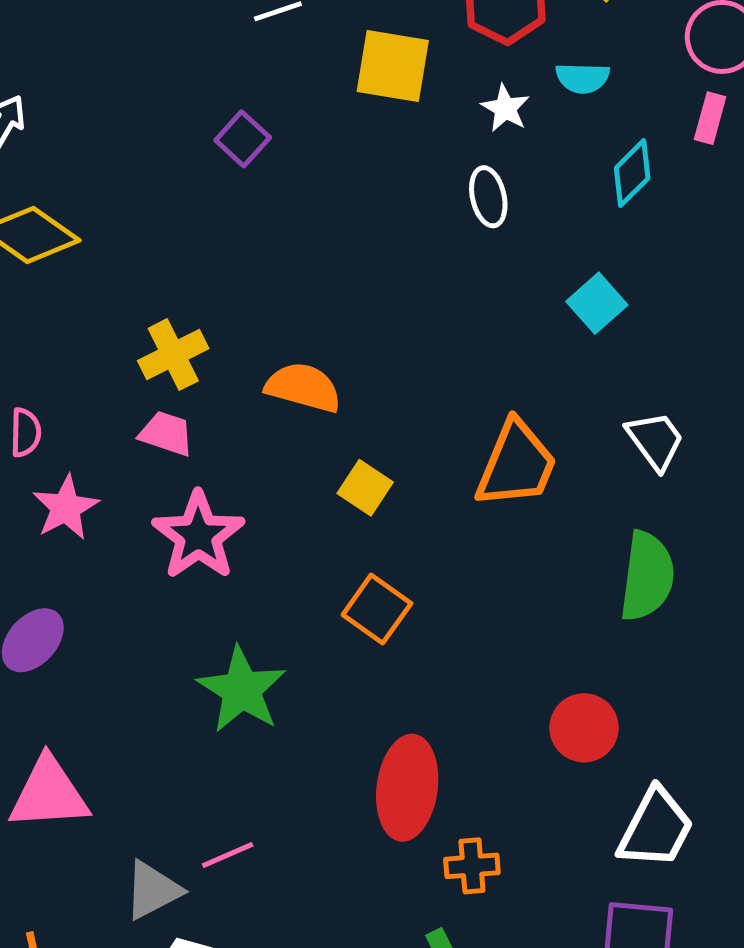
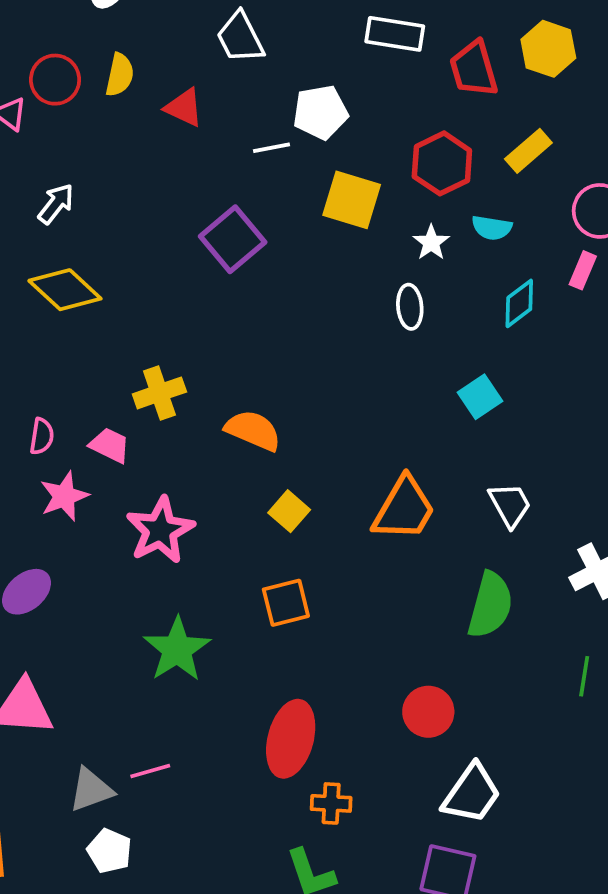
purple square: (243, 139) -> (233, 239), size x1.6
pink trapezoid: (166, 433) -> (110, 445), moved
orange square: (377, 609) -> (286, 603), turned 33

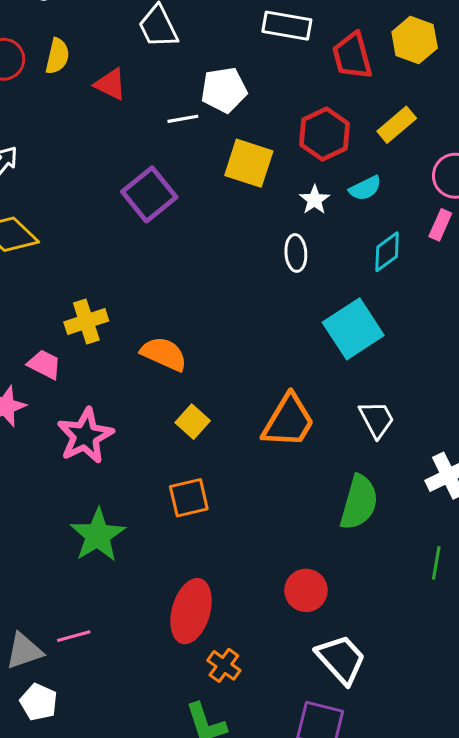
cyan semicircle: (492, 228) -> (365, 188), turned -36
cyan square: (480, 397) -> (353, 329), size x1.6
white trapezoid: (472, 794) -> (341, 659), turned -78
orange cross: (331, 803) -> (224, 665), turned 32

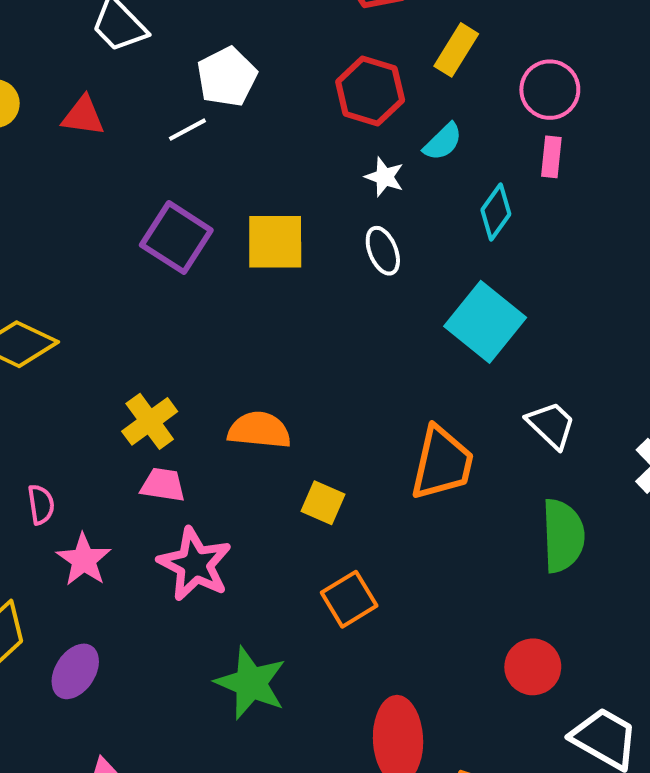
yellow square: (249, 163) -> (275, 242), moved
pink trapezoid: (44, 364) -> (163, 485), moved

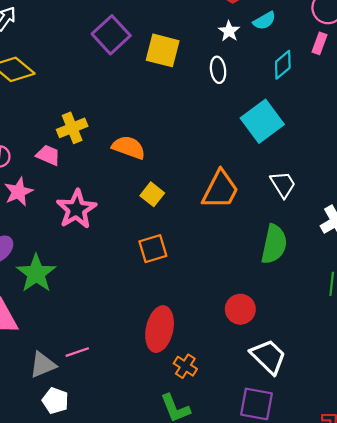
pink trapezoid: (163, 485) -> (48, 155), moved
green star: (251, 683) -> (36, 273), moved

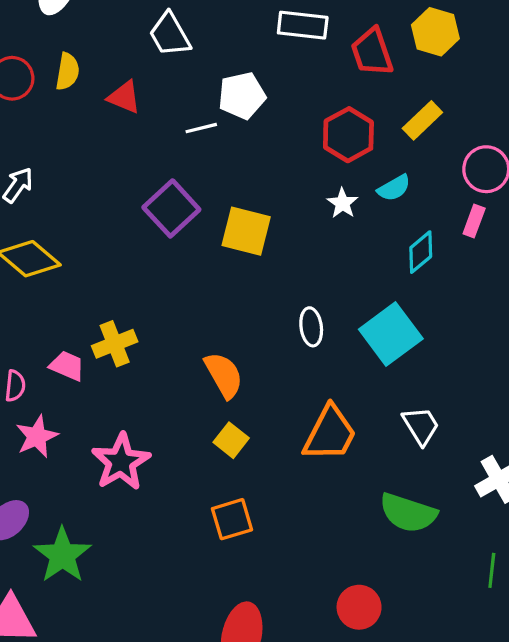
white ellipse: (218, 70) -> (311, 327), moved
orange semicircle: (129, 147) -> (224, 375), moved, turned 40
pink trapezoid: (48, 155) -> (67, 366), moved
green semicircle: (274, 244) -> (408, 513), turned 96

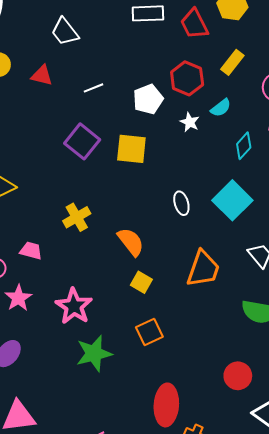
white pentagon: (242, 96) -> (148, 99), moved
yellow cross: (115, 344) -> (77, 217), moved
green star: (62, 555) -> (94, 353), moved, turned 30

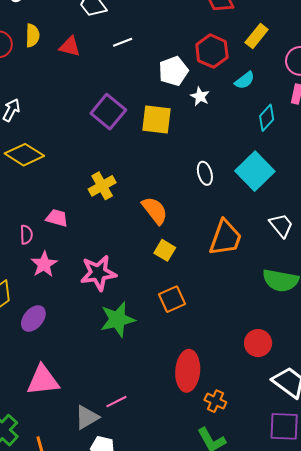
white line: (93, 88) -> (123, 42), moved
white star: (190, 122) -> (200, 96), moved
pink star: (74, 306) -> (98, 273), turned 30

